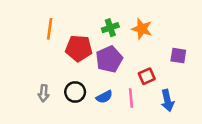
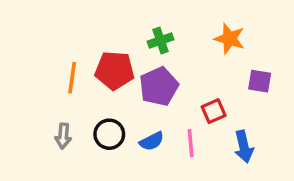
orange line: (50, 29) -> (72, 78), moved
orange star: (142, 29) -> (230, 39), moved

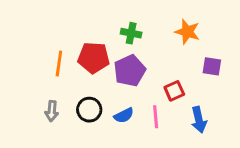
green cross: (161, 40) -> (131, 33), turned 30

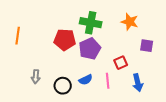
green cross: (131, 33) -> (91, 23), size x1.5
orange line: (59, 63) -> (18, 36), moved
black circle: (89, 110) -> (63, 86), moved

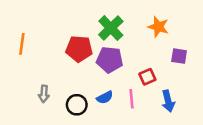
green cross: (91, 23) -> (111, 28), turned 35
purple pentagon: (90, 49) -> (110, 60), turned 30

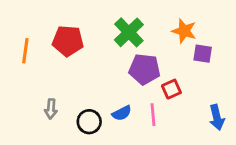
red pentagon: (79, 49) -> (68, 41), moved
purple square: (179, 56) -> (203, 54), moved
purple pentagon: (110, 60) -> (144, 69), moved
blue arrow: (168, 101) -> (217, 117), moved

